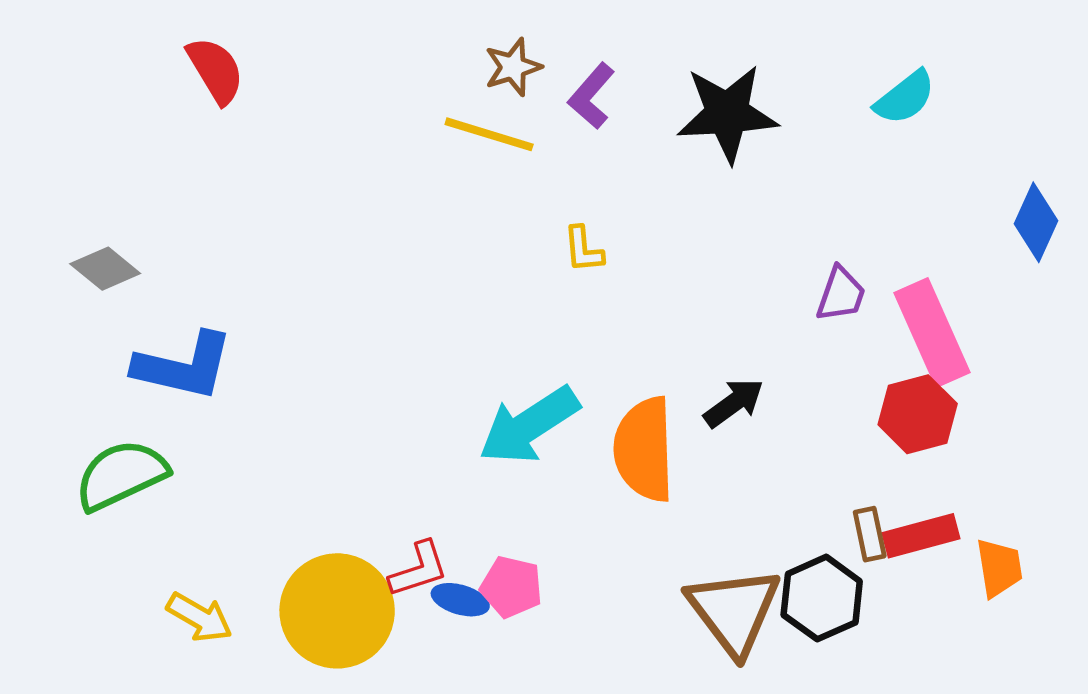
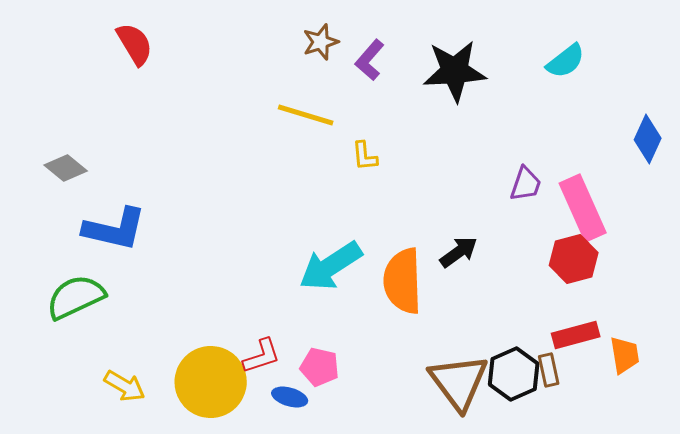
yellow line: (489, 134) -> (306, 115), moved
brown rectangle: (870, 534) -> (549, 370), moved
blue ellipse: (460, 600) -> (290, 397), moved

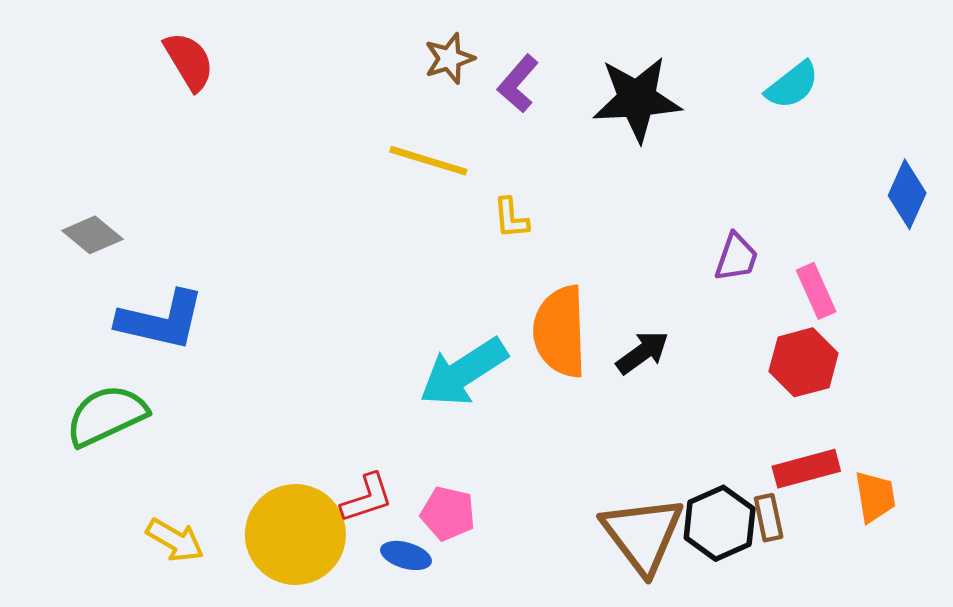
pink rectangle: (583, 208) -> (816, 291), size x0.6
orange semicircle: (403, 281) -> (560, 331), moved

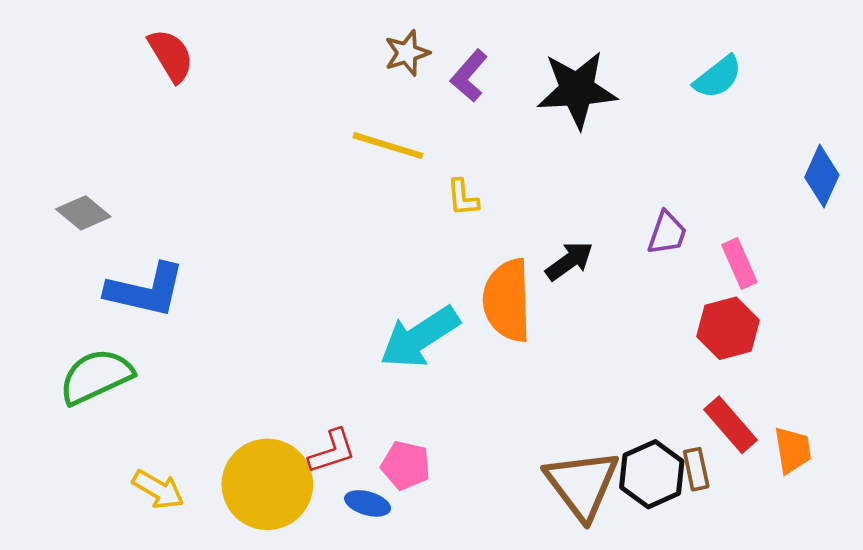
black arrow: (643, 352) -> (569, 261), moved
red rectangle: (806, 469) -> (730, 425), turned 64

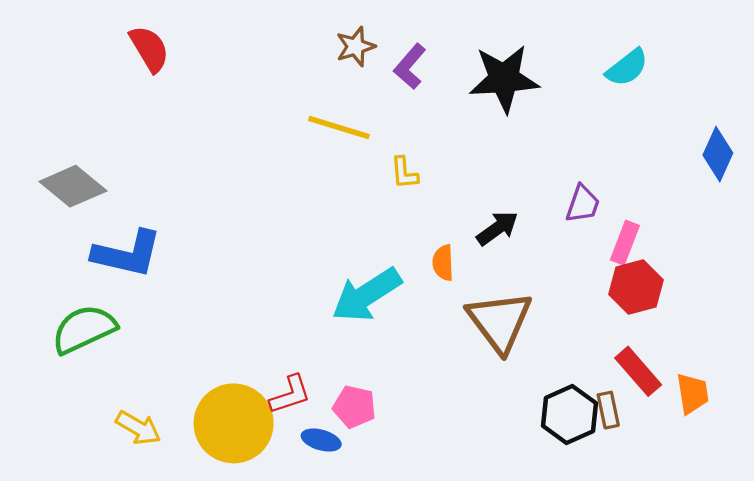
gray diamond: (83, 213) -> (73, 186), size x1.4
pink rectangle: (739, 264) -> (625, 243), moved, turned 45
orange semicircle: (507, 300) -> (443, 263), size x0.5
brown triangle: (582, 484) -> (500, 321), moved

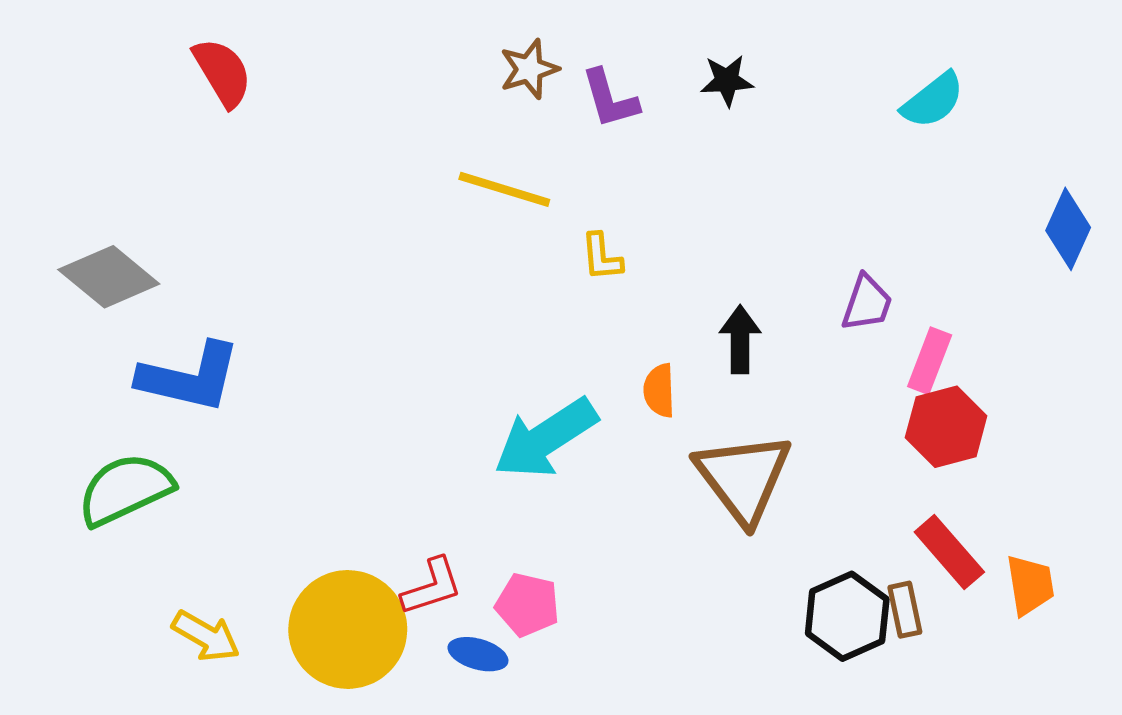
purple L-shape: (410, 66) -> (610, 99), turned -57
black star: (504, 79) -> (727, 81), moved, size x0.5
black arrow: (497, 228) -> (740, 339), turned -54

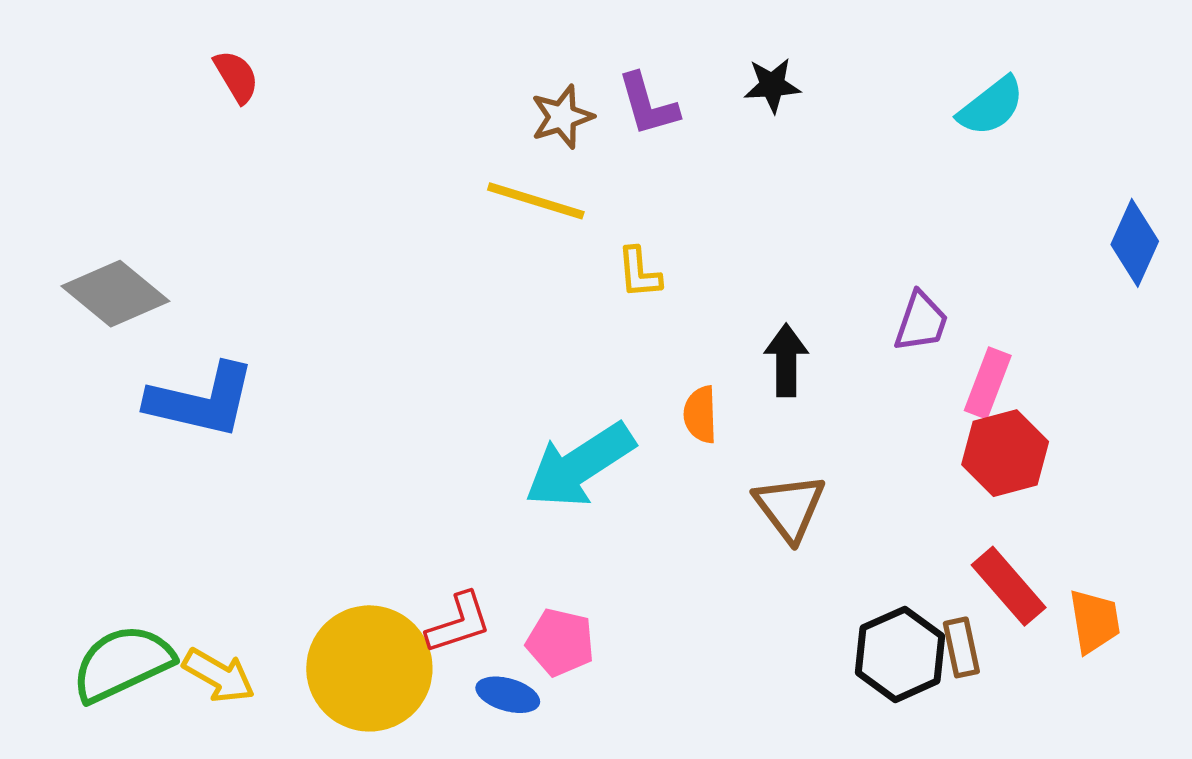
brown star: (529, 69) -> (562, 117), moved
red semicircle: (222, 72) -> (236, 77), size x0.7
brown triangle: (743, 478) -> (790, 507), size x0.7
green semicircle: (125, 489) -> (122, 663), moved

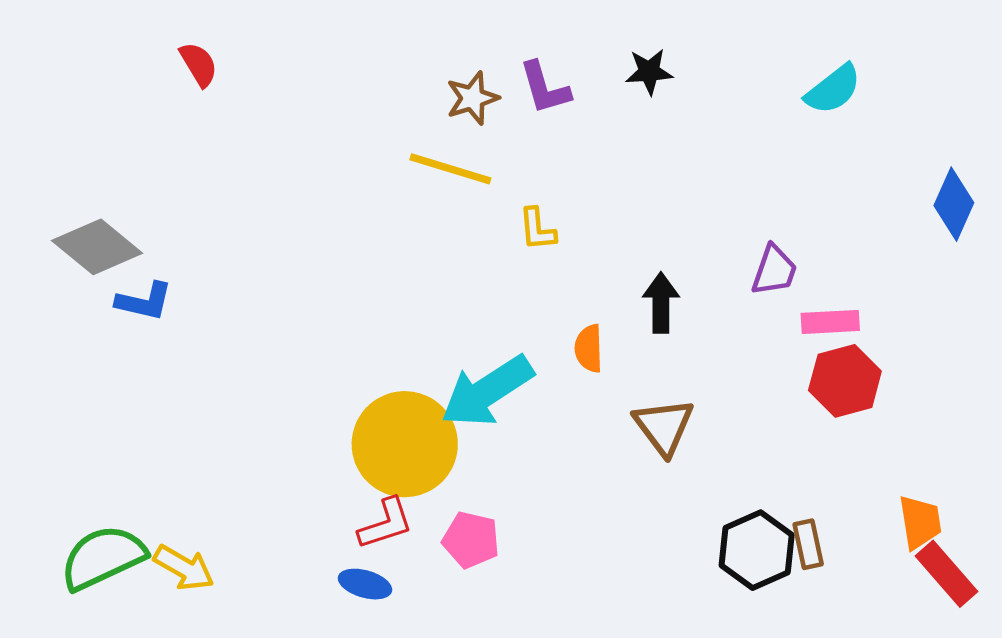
pink rectangle: (988, 383) -> (830, 322), turned 66
blue L-shape: (201, 401) -> (144, 301), moved, size x0.6
red rectangle: (1009, 586) -> (947, 574), moved
yellow circle: (369, 668) -> (405, 444), moved
blue ellipse: (508, 695) -> (365, 584), moved

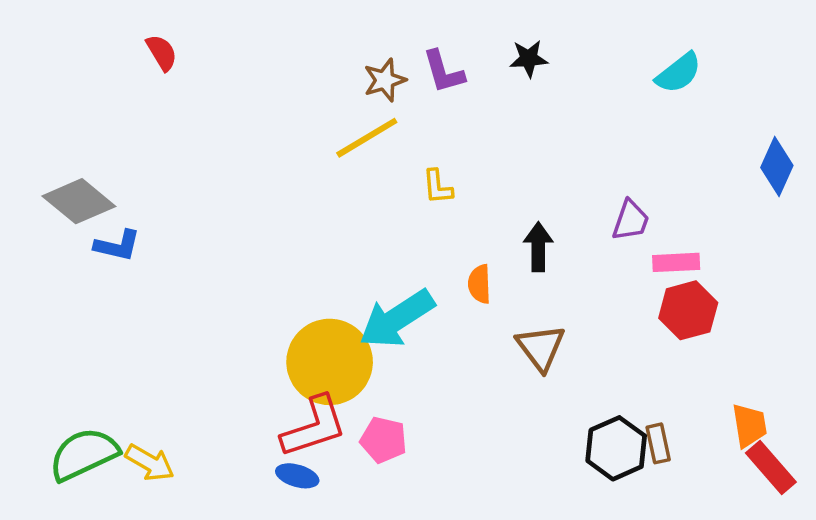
yellow line: (450, 169) -> (367, 138), turned -48
red L-shape: (386, 524) -> (314, 427), size x1.5

